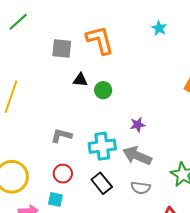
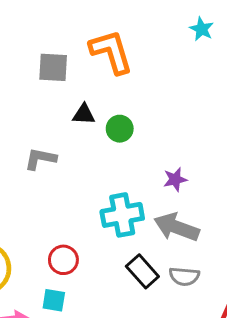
gray L-shape: (61, 136) -> (40, 159), moved
black rectangle: (102, 183) -> (142, 271), moved

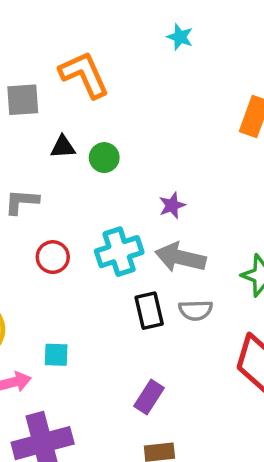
red circle: (63, 260) -> (53, 257), moved
black rectangle: (142, 271) -> (149, 311), turned 36

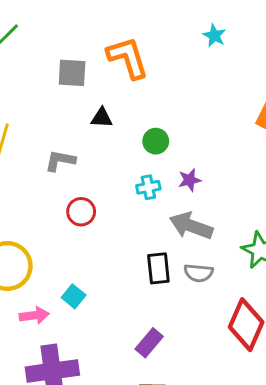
green circle: (104, 158) -> (156, 141), moved
cyan cross: (119, 252) -> (148, 187), moved, size x0.6
cyan square: (56, 355) -> (74, 296), turned 30

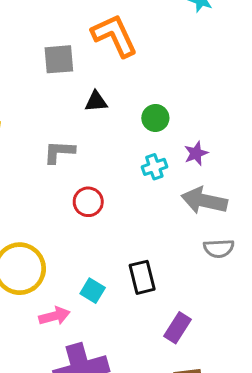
black rectangle: (158, 268) -> (142, 277), moved

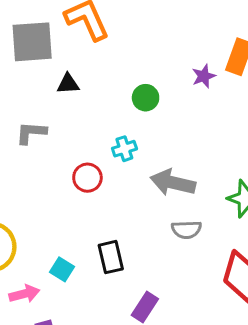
gray square: (59, 59) -> (32, 42), size x1.4
green circle: (155, 118) -> (146, 98), moved
purple star: (196, 153) -> (204, 76), moved
red circle: (88, 202) -> (87, 178), moved

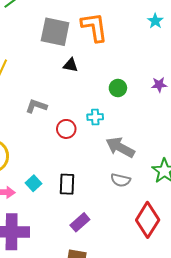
gray L-shape: (31, 133) -> (36, 106), moved

